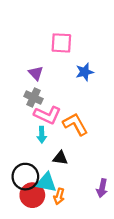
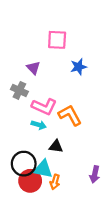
gray cross: (33, 98) -> (19, 90), moved
cyan arrow: (42, 135) -> (39, 125), turned -72

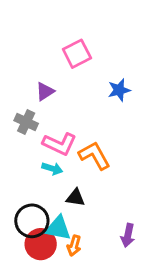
pink square: (57, 40) -> (77, 54), turned -30
blue star: (79, 67) -> (119, 90), moved
purple triangle: (33, 68) -> (45, 92), turned 40

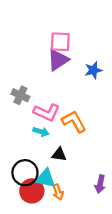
pink square: (77, 54) -> (60, 42), turned 30
purple triangle: (45, 92) -> (58, 60), moved, size x1.5
orange arrow: (74, 246) -> (58, 192), turned -35

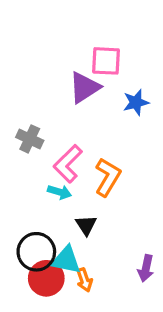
pink square: (60, 42) -> (106, 61), moved
pink L-shape: (47, 112) -> (68, 164), turned 110
orange L-shape: (74, 121) -> (108, 177), turned 60
black triangle: (59, 154) -> (86, 225), turned 49

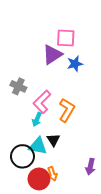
blue star: (136, 102) -> (75, 64), moved
cyan arrow: (60, 192) -> (37, 119), turned 96
cyan triangle: (66, 260) -> (38, 146), moved
red circle: (46, 278) -> (39, 179), moved

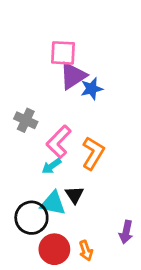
pink square: (66, 38) -> (63, 53), moved
blue star: (75, 64) -> (92, 89), moved
cyan arrow: (37, 119) -> (52, 166), turned 32
orange arrow: (52, 174) -> (86, 251), moved

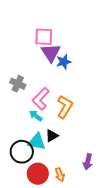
purple triangle: (73, 76) -> (51, 53), turned -30
cyan arrow: (52, 166) -> (36, 116), turned 72
black triangle: (74, 195) -> (52, 136), turned 32

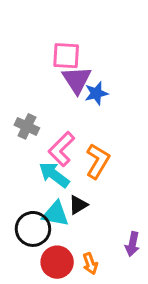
cyan arrow: (36, 116) -> (54, 175), size x1.5

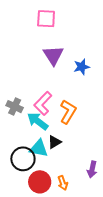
pink square: (66, 56) -> (46, 19), moved
blue star: (96, 93) -> (82, 67), moved
gray cross: (27, 126) -> (15, 107), moved

